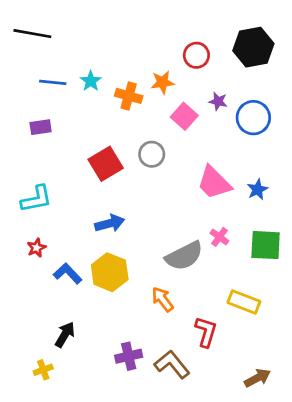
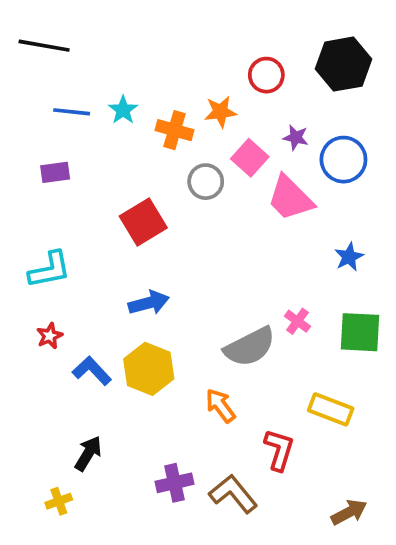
gray circle: (152, 154) -> (206, 182), moved
pink trapezoid: (214, 183) -> (290, 198), moved

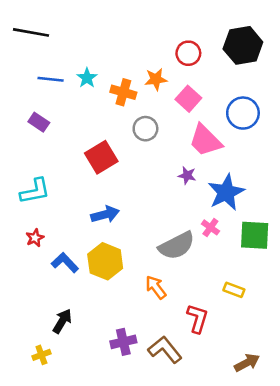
purple star: (296, 138) -> (187, 175), moved
pink square: (250, 158) -> (188, 99), moved
purple rectangle: (55, 172) -> (39, 122), turned 42
blue star: (349, 257) -> (226, 192), moved, size x1.8
yellow rectangle: (331, 409) -> (234, 290), size x0.7

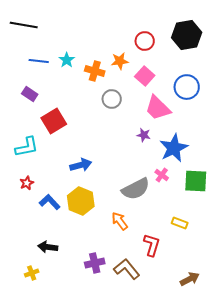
red square: (101, 157) -> (54, 121), moved
black arrow: (62, 321) -> (48, 247), turned -114

